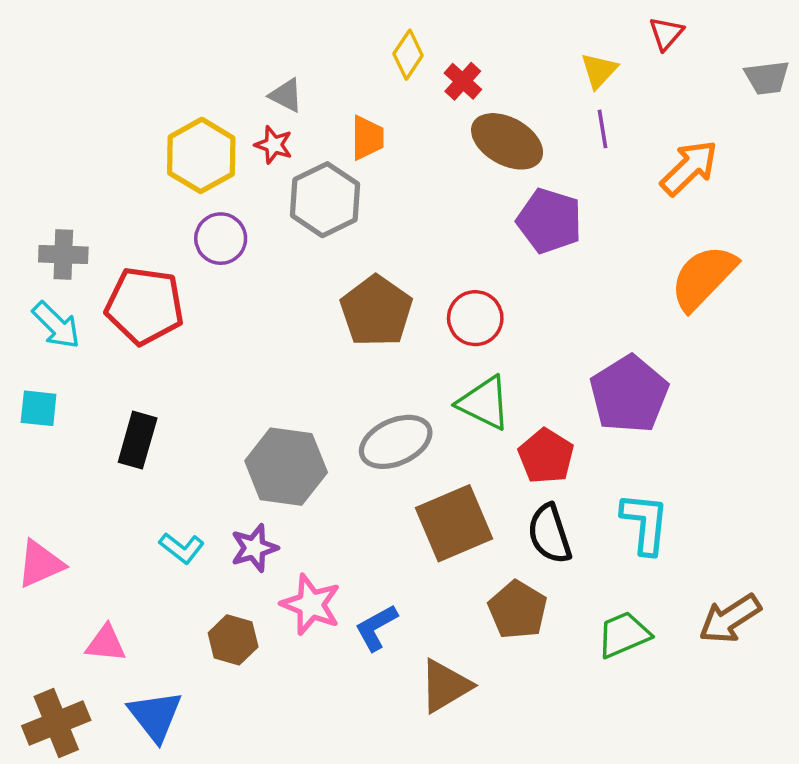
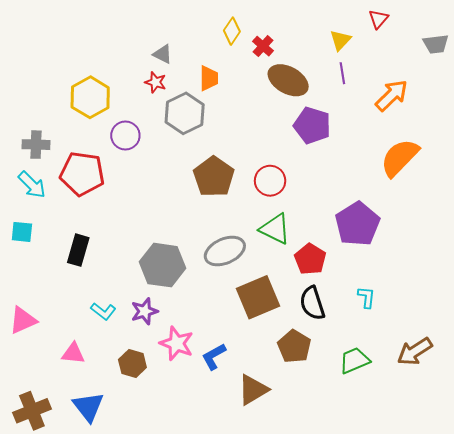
yellow hexagon: (201, 155) -> (90, 97), moved
cyan L-shape: (645, 523) -> (366, 297), size x0.6
pink triangle: (106, 643) -> (73, 353), moved

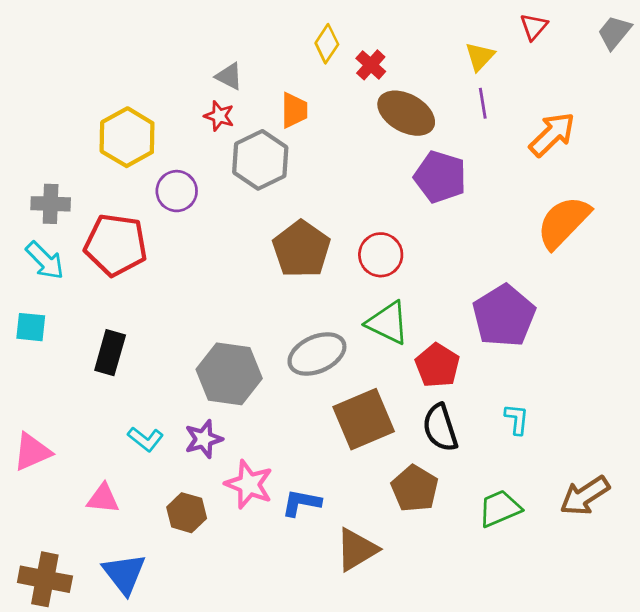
gray trapezoid: (436, 44) -> (614, 32), moved, turned 136
blue L-shape: (214, 356) -> (301, 503), turned 40
brown cross: (32, 411) -> (45, 579), turned 33

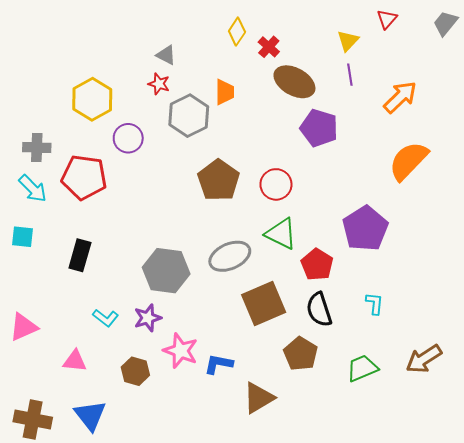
orange trapezoid: (294, 110) -> (225, 92), moved

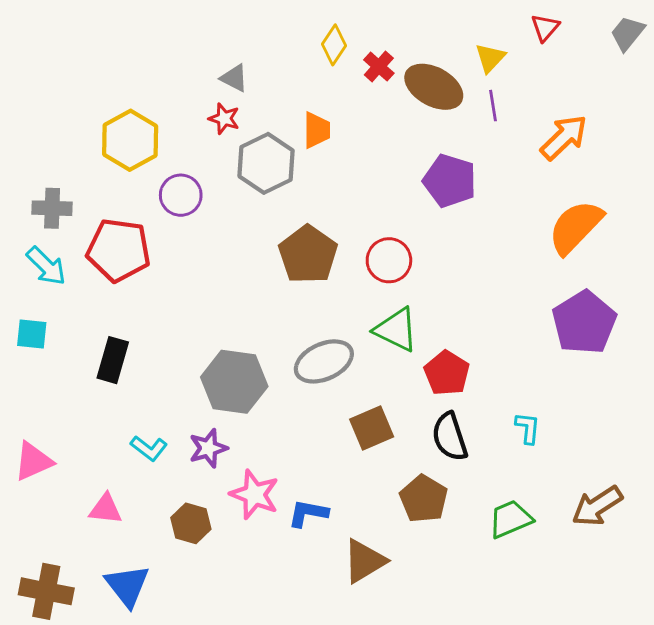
brown ellipse: (294, 82) -> (434, 87), moved
purple pentagon: (365, 229) -> (584, 322), moved
brown square: (264, 303) -> (372, 428), size x0.7

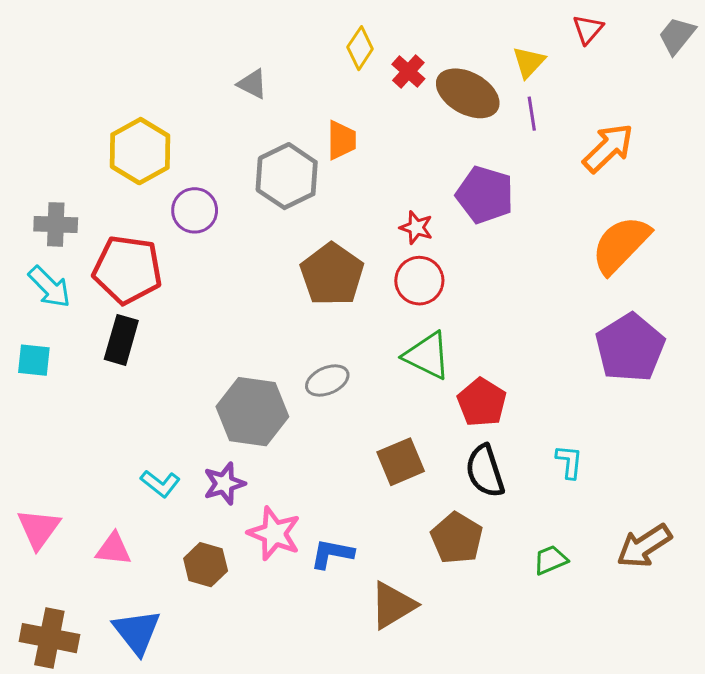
red star: (224, 119) -> (416, 228), moved
black rectangle: (113, 360) -> (121, 340), moved
gray ellipse: (324, 361) -> (327, 380), moved, size x0.7
pink triangle: (33, 461) -> (39, 529), moved, turned -30
green trapezoid: (510, 519) -> (550, 560), size x0.7

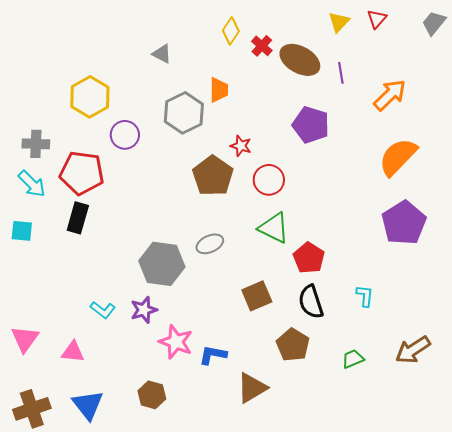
yellow triangle: (529, 62) -> (339, 22), moved
red star: (416, 228) -> (241, 146), moved
brown hexagon: (206, 565) -> (152, 395), moved
brown cross: (49, 638) -> (32, 409), turned -30

